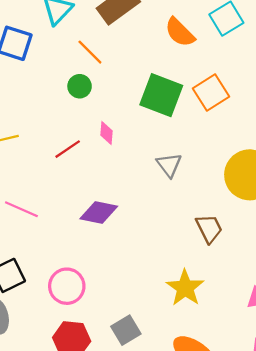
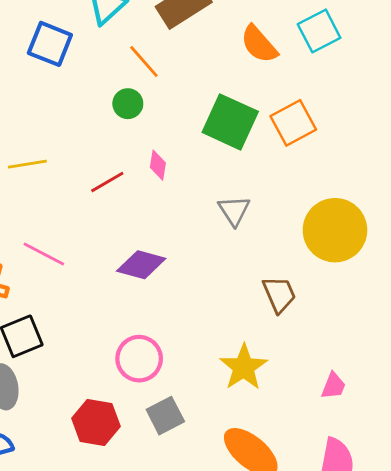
pink circle: (67, 286) -> (139, 359), moved

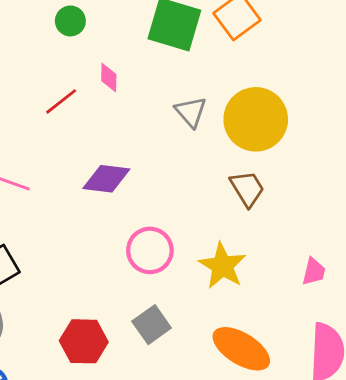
yellow circle: (335, 230) -> (256, 119), moved
pink circle: (139, 359) -> (150, 250), moved

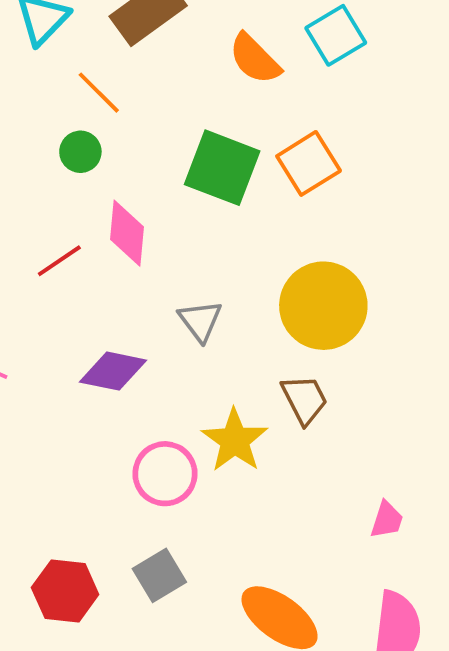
pink diamond: (109, 78) -> (127, 233), size x1.6
gray triangle: (191, 112) -> (200, 321), moved
yellow star: (222, 266) -> (235, 440), moved

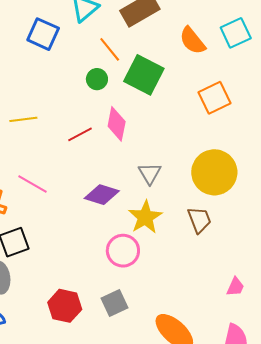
green square: (222, 168) -> (144, 75), moved
yellow star: (235, 440) -> (145, 217), moved

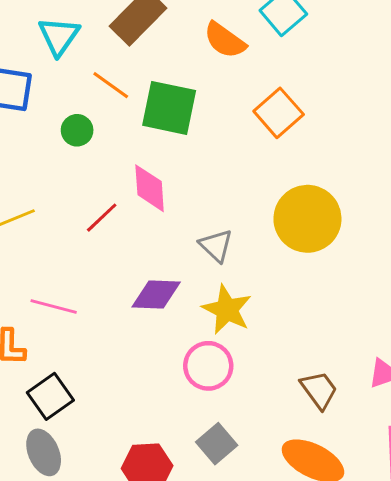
green circle: (97, 79) -> (77, 130), moved
brown trapezoid: (199, 220) -> (319, 390), moved

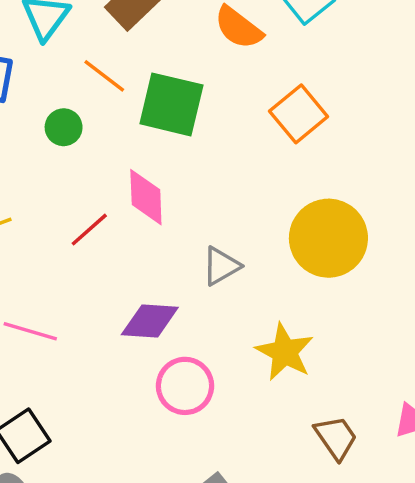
gray triangle: (216, 246) -> (221, 266), turned 45
yellow star: (227, 310) -> (285, 352), moved
pink circle: (208, 366) -> (185, 386), moved

